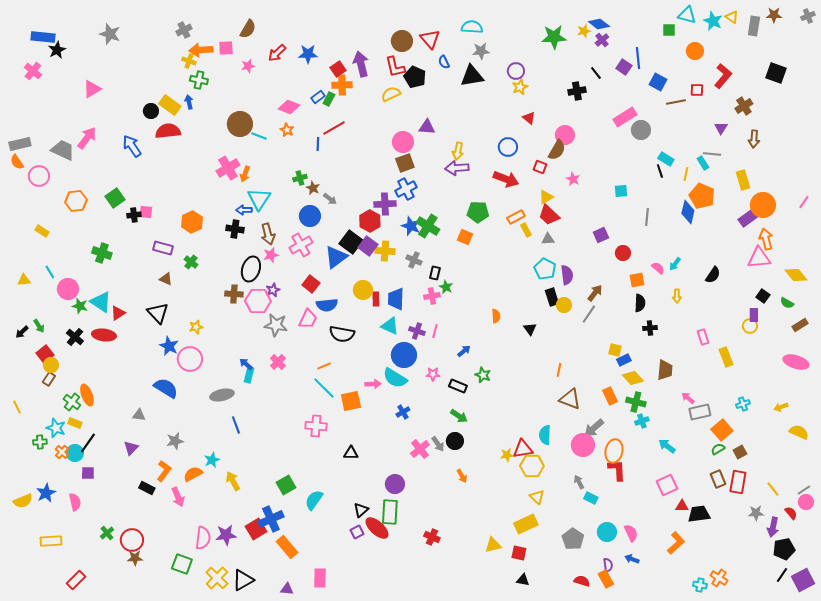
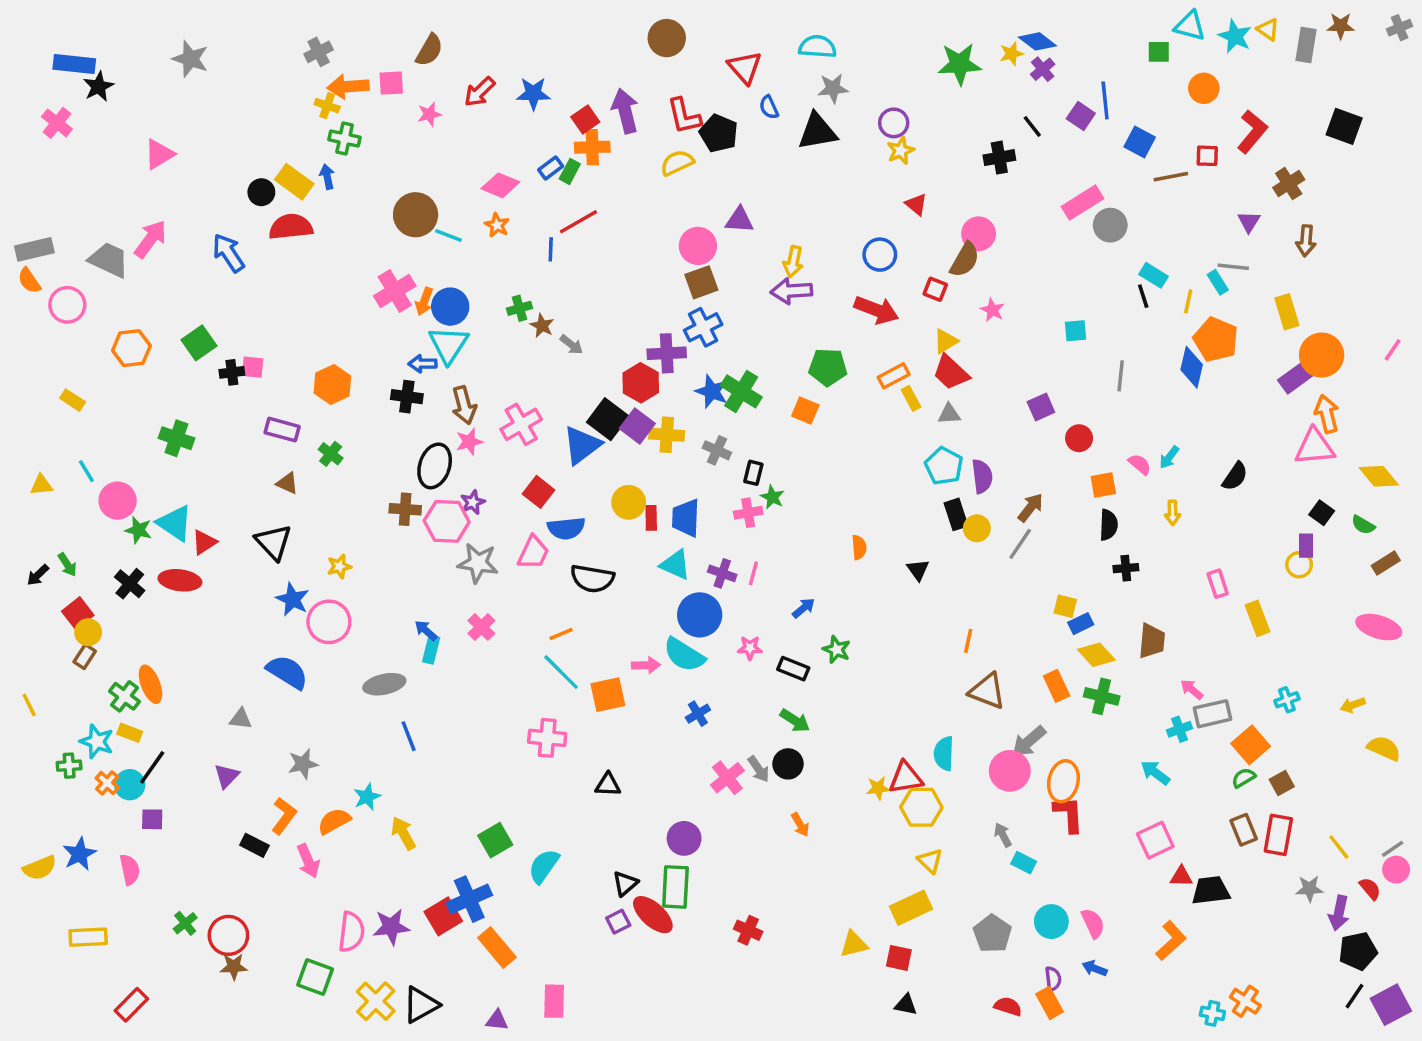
brown circle: (402, 41) -> (667, 38), moved
blue circle: (310, 216) -> (450, 307), moved
cyan cross: (642, 421) -> (1180, 729), moved

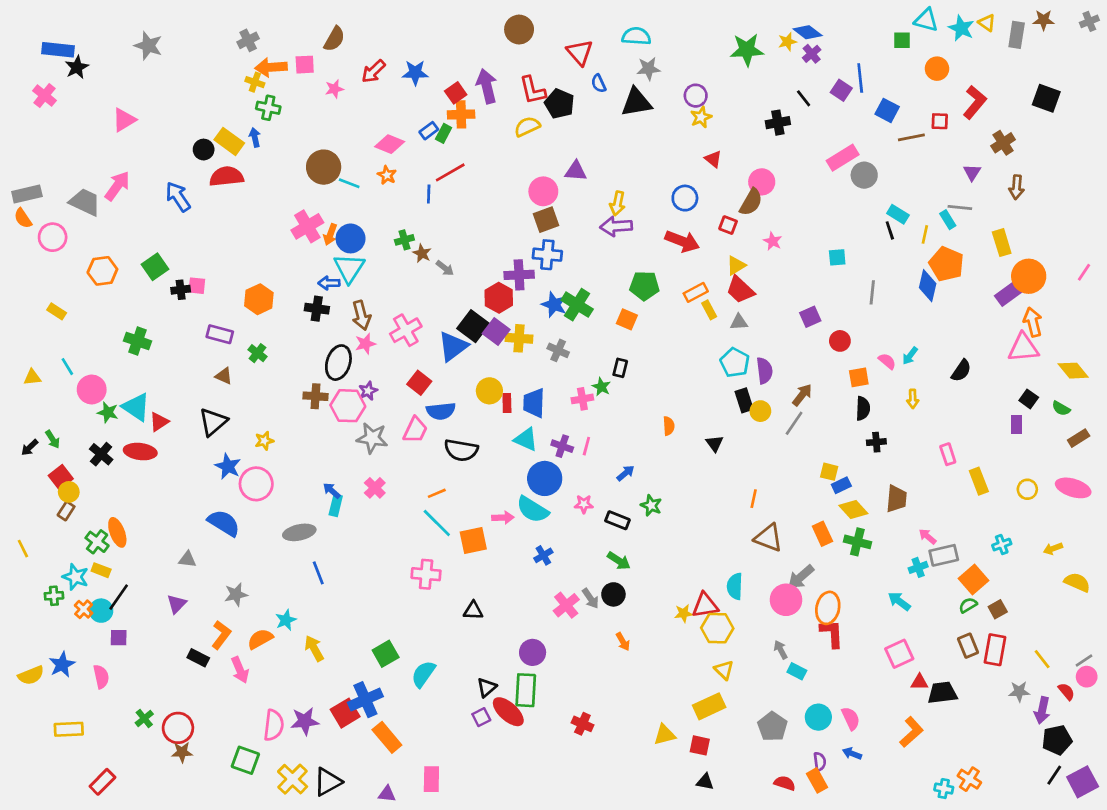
blue cross: (703, 327) -> (547, 255), turned 32
black rectangle: (753, 473) -> (620, 368), moved
black triangle: (273, 542) -> (213, 422), turned 32
yellow circle: (1299, 565) -> (1027, 489), moved

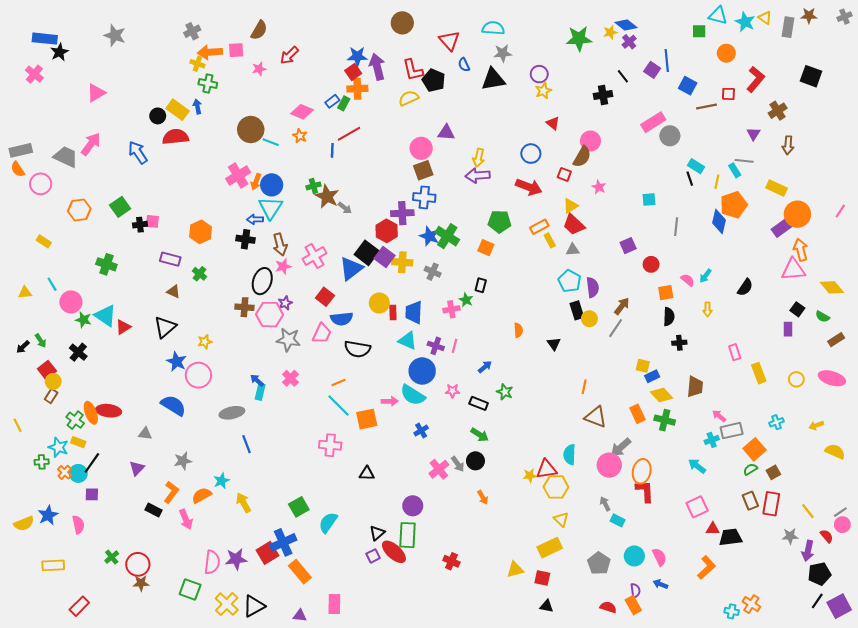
blue star: (415, 73) -> (357, 56), moved
yellow rectangle: (1002, 243) -> (777, 188), turned -48
brown star: (422, 253) -> (327, 196), size x1.6
orange pentagon: (946, 264) -> (734, 205), turned 30
red ellipse: (140, 452) -> (109, 411), moved

